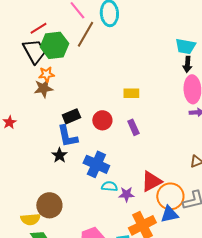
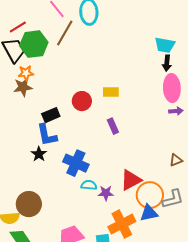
red circle: (102, 120) -> (82, 101), moved

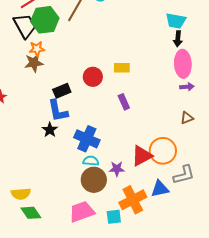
brown triangle: (176, 160) -> (187, 118), moved
cyan semicircle: (89, 185) -> (91, 161), moved
orange circle: (150, 195) -> (163, 151), moved
brown circle: (29, 204) -> (94, 180), moved

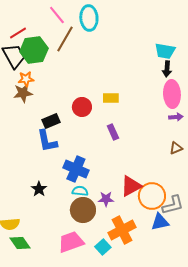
black star: (50, 130) -> (39, 189), moved
orange circle: (163, 151) -> (152, 196), moved
blue triangle: (160, 189) -> (160, 222), moved
cyan square: (114, 217) -> (103, 247), turned -35

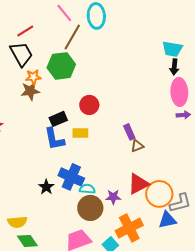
green hexagon: (34, 50) -> (61, 66), moved
yellow rectangle: (111, 98) -> (80, 133), moved
purple rectangle: (113, 132) -> (129, 132), moved
brown triangle: (176, 148) -> (137, 146), moved
blue cross: (76, 169) -> (71, 177), moved

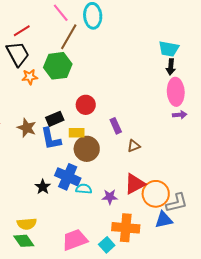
brown star: (30, 91) -> (27, 128), moved, turned 30
purple rectangle: (129, 132) -> (116, 126), moved
brown circle: (90, 208) -> (87, 149), moved
yellow semicircle: (17, 222) -> (27, 224), moved
orange cross: (129, 228) -> (126, 228), turned 32

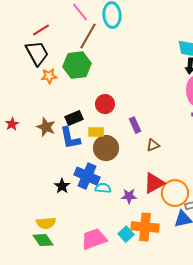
cyan square: (107, 245) -> (126, 234), moved

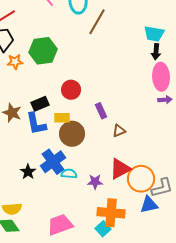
brown line: (88, 36) -> (97, 22), moved
blue cross: (87, 176) -> (53, 162), turned 30
cyan square: (126, 234) -> (103, 229), moved

